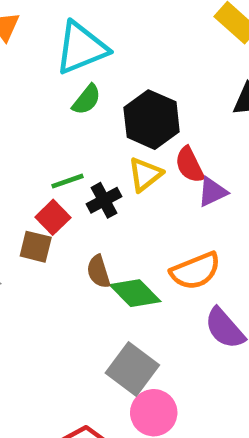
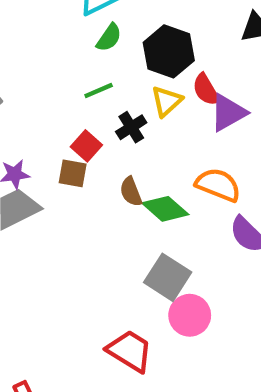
green line: (67, 181) -> (99, 91), moved
purple triangle: (212, 192) -> (228, 113), size x1.4
orange semicircle: (195, 271) -> (218, 185), turned -132

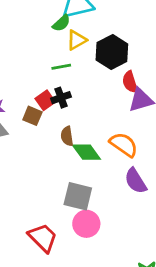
green semicircle: (109, 38) -> (61, 23), moved
yellow triangle: (167, 101) -> (77, 40), moved
black cross: (131, 127) -> (61, 98), moved
gray square: (168, 277) -> (78, 196), turned -32

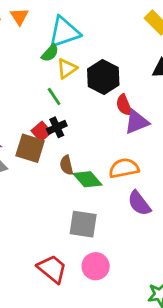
green line: (61, 67) -> (54, 96), turned 72
brown square: (32, 116) -> (30, 148), size x1.5
orange semicircle: (124, 145) -> (124, 168), turned -40
pink circle: (86, 224) -> (96, 266), moved

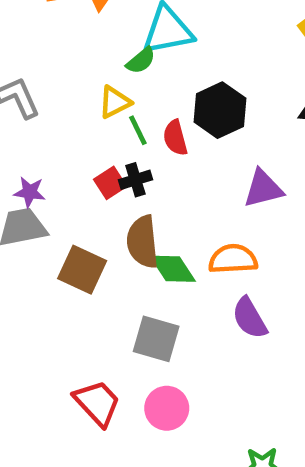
yellow triangle: (67, 68) -> (115, 102), moved
red semicircle: (124, 105) -> (175, 138), moved
brown square: (30, 148) -> (82, 270), moved
brown semicircle: (66, 165) -> (143, 242), size x1.6

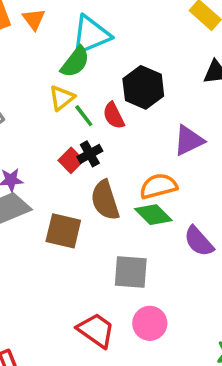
green semicircle: (141, 61) -> (75, 62), size x1.4
orange semicircle: (233, 259) -> (158, 186), moved
green diamond: (173, 269) -> (153, 215), moved

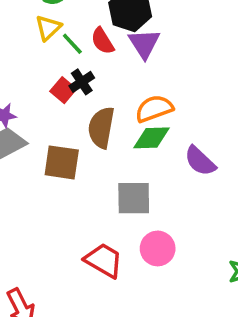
purple triangle: (189, 140) -> (144, 44), moved, turned -32
brown semicircle: (105, 200) -> (101, 128), turned 33
green diamond: (153, 215) -> (151, 138), turned -42

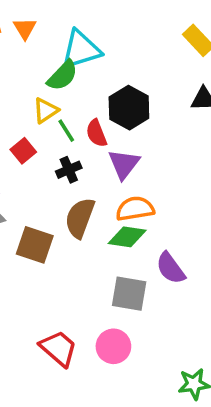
purple triangle: (144, 44) -> (124, 164), moved
red square: (63, 90) -> (23, 151), moved
gray square: (134, 198) -> (129, 294), moved

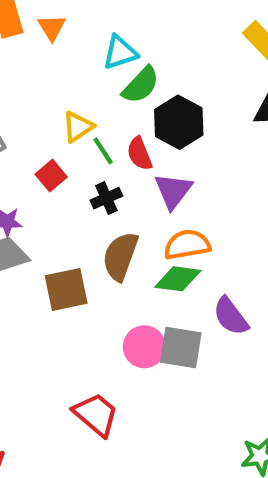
cyan triangle: (81, 50) -> (120, 52), size x0.7
green semicircle: (63, 76) -> (141, 85), moved
brown square: (35, 245) -> (66, 289), turned -30
pink circle: (113, 346) -> (144, 347), moved

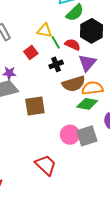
yellow triangle: (78, 127) -> (44, 31), turned 42
red semicircle: (139, 154) -> (73, 45), turned 133
brown semicircle: (120, 256) -> (74, 84), moved, turned -130
gray square: (181, 347) -> (87, 136), turned -30

